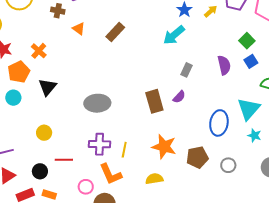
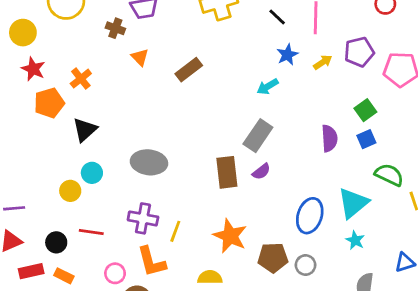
cyan arrow: (174, 35) -> (268, 87), size x0.7
gray rectangle: (186, 70) -> (258, 136), moved, size x1.6
cyan circle: (13, 98) -> (92, 173), moved
gray circle: (228, 165) -> (306, 265), moved

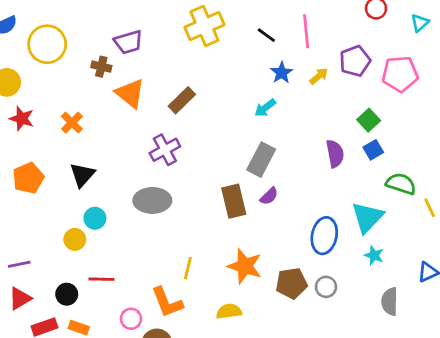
orange triangle: (140, 57) -> (130, 93), size x1.6
orange pentagon: (49, 103) -> (28, 178), moved
purple cross: (143, 218) -> (165, 150), moved, turned -32

